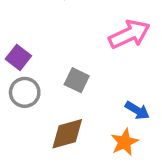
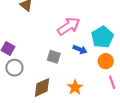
gray square: (77, 80) -> (54, 57), moved
blue arrow: (137, 110) -> (80, 49), moved

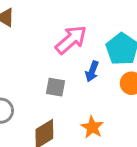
blue arrow: (80, 49) -> (92, 71), turned 96

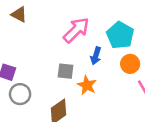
orange star: (92, 127) -> (87, 85), moved

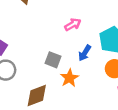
pink arrow: (76, 30) -> (73, 24), size x0.6

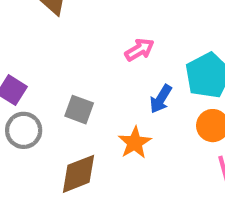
gray square: (53, 60) -> (79, 110), moved

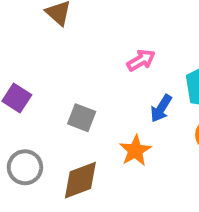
gray circle: (24, 130) -> (25, 167), moved

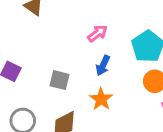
blue arrow: (161, 108) -> (103, 65), moved

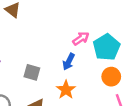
pink arrow: (97, 33) -> (81, 39), moved

